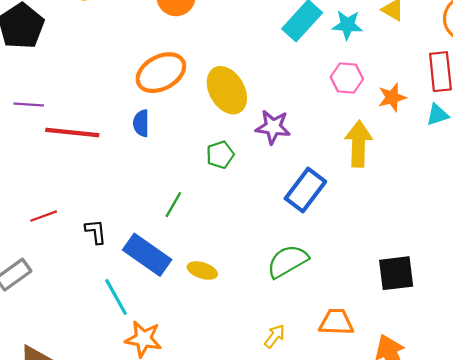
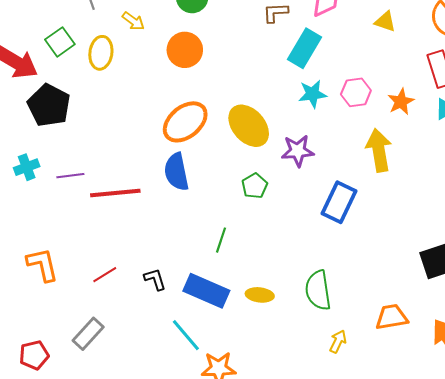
cyan star: (347, 25) -> (312, 94), moved
blue semicircle: (141, 123) -> (177, 172), size x1.5
green semicircle: (287, 261) -> (318, 290), moved, turned -57

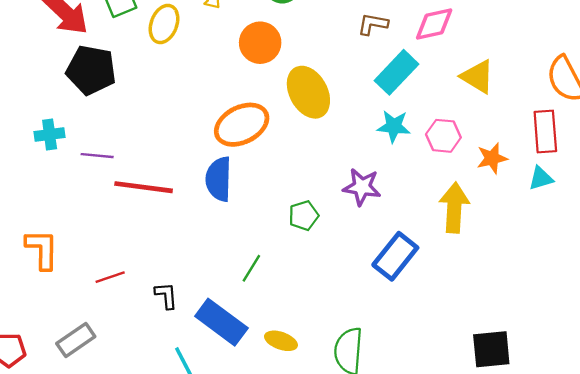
yellow triangle: (385, 21) -> (477, 77), moved, size x1.4
black pentagon: (49, 105) -> (91, 70), turned -30
yellow ellipse: (249, 126) -> (308, 92), moved

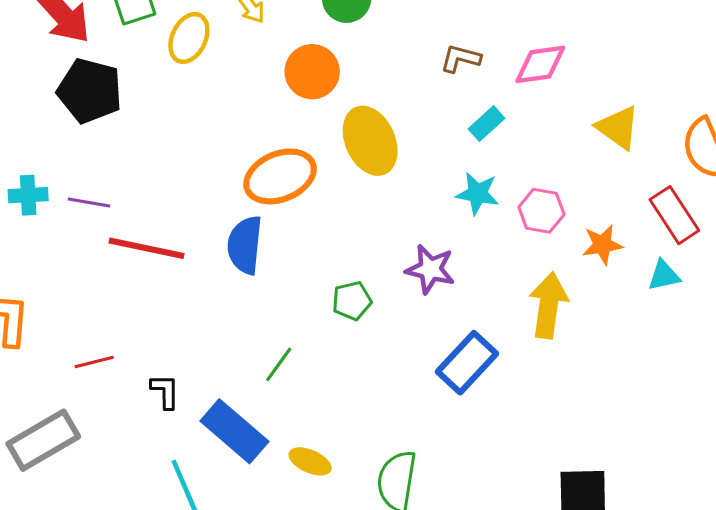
cyan rectangle: (396, 72) -> (487, 124), size x0.6
yellow triangle: (477, 77) -> (618, 128), moved
red rectangle: (545, 131) -> (674, 215), turned -33
cyan cross: (50, 134) -> (28, 195), moved
gray rectangle: (76, 340) -> (43, 440), size x1.4

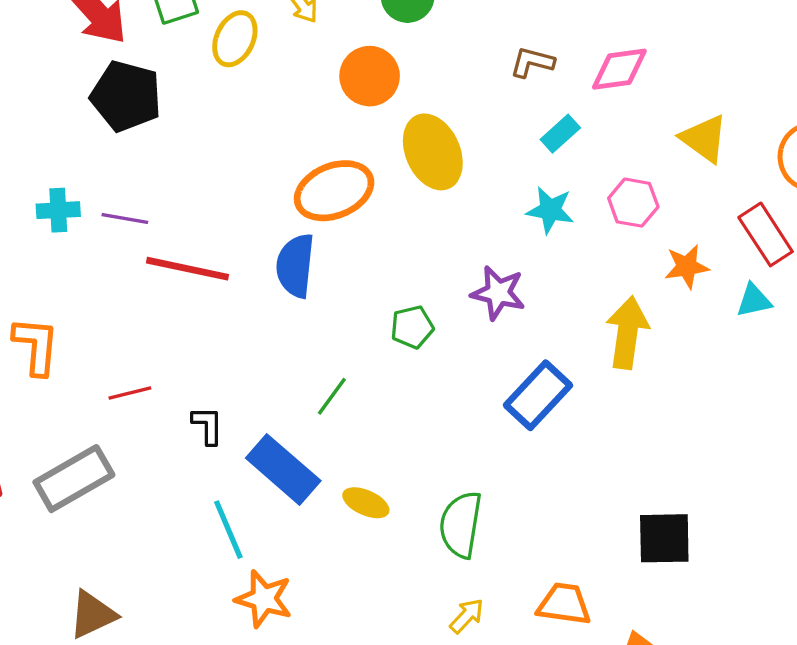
pink hexagon: (541, 211) -> (633, 203), moved

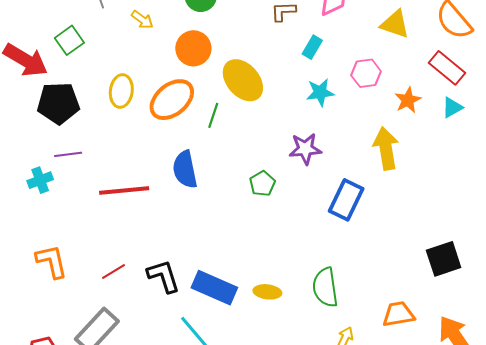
yellow ellipse: (235, 39) -> (121, 91), moved
orange ellipse: (334, 191) -> (172, 100), moved
purple line: (125, 219) -> (68, 154), moved
green line: (332, 396) -> (213, 115), moved
black L-shape: (208, 425) -> (163, 276), size x1.5

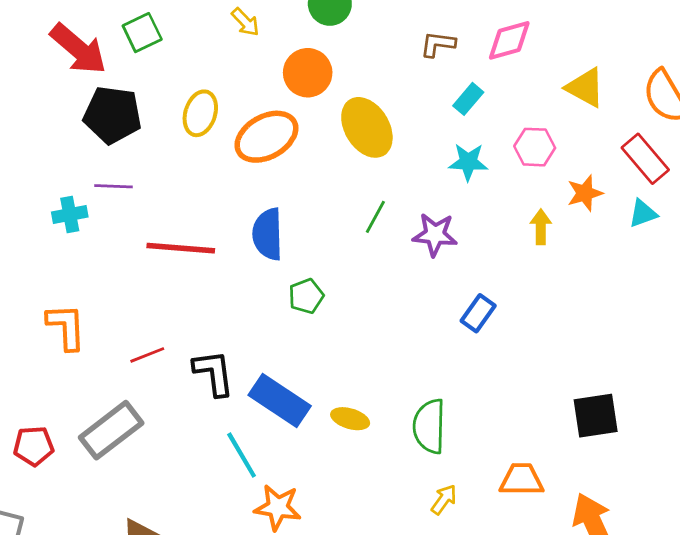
green line: (213, 115) -> (375, 217), moved
yellow arrow: (386, 148) -> (541, 227), moved, size x0.6
green pentagon: (262, 184) -> (306, 296), moved
blue rectangle: (346, 200) -> (478, 313), size x0.7

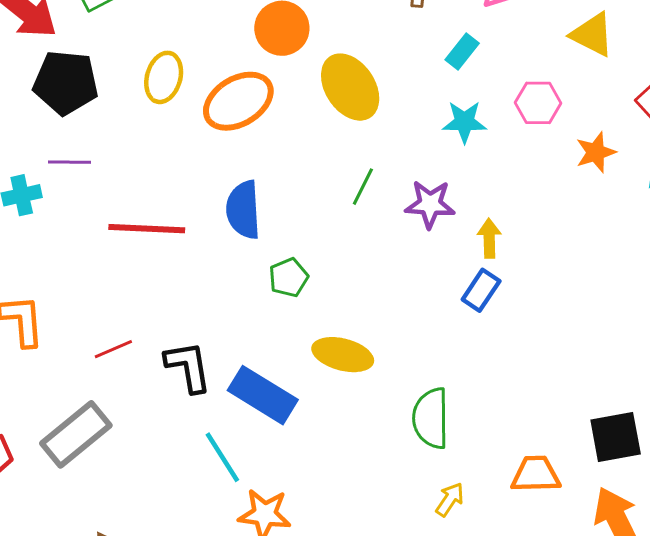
yellow arrow: (541, 227) -> (489, 238), moved
black square: (596, 416) -> (616, 437), moved
yellow ellipse: (350, 419) -> (343, 355), moved, size x1.4

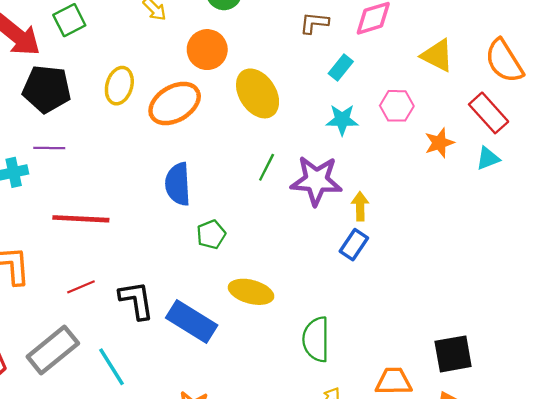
purple star: (430, 204) -> (316, 181), size x1.4
red line: (147, 229) -> (81, 219), moved
cyan line: (222, 457) -> (111, 367), moved

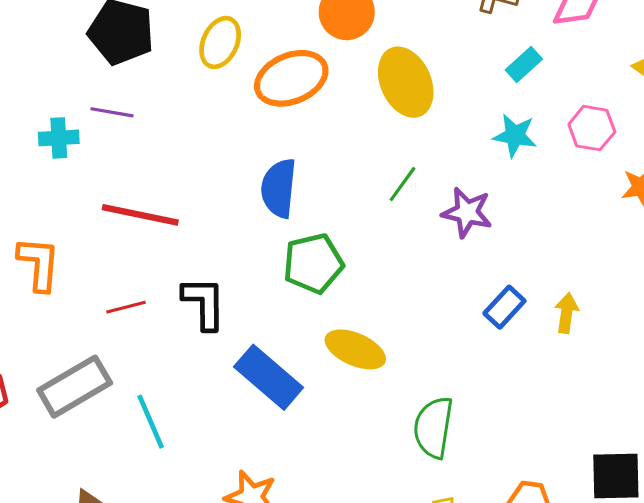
purple star: (316, 181) -> (467, 212), size x0.7
yellow arrow: (360, 206) -> (567, 313), moved
green pentagon: (211, 234) -> (313, 263), size x1.5
black L-shape: (136, 300) -> (204, 303), moved

